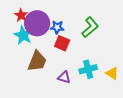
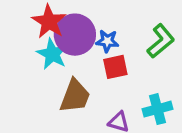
red star: (21, 15) -> (49, 22), size x1.5
red square: (62, 43) -> (115, 67), turned -35

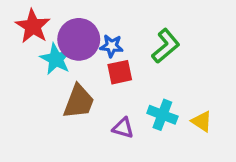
red star: (49, 22) -> (33, 26), moved
cyan cross: (158, 109) -> (162, 115), turned 36

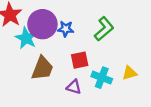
red square: (120, 72) -> (80, 60), moved
yellow triangle: (202, 121) -> (130, 73), moved, turned -49

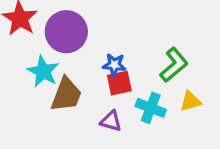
blue star: (66, 29) -> (114, 65), moved
green L-shape: (104, 29) -> (174, 65), moved
cyan star: (26, 38) -> (43, 71), moved

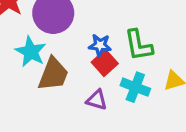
green L-shape: (174, 65) -> (139, 45), moved, turned 120
red square: (119, 83) -> (105, 63), turned -30

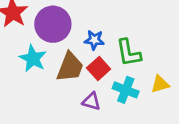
blue star: (100, 45) -> (94, 40), moved
brown trapezoid: (53, 74) -> (70, 67), moved

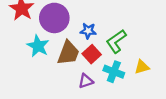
green L-shape: (129, 53) -> (116, 41), turned 65
purple triangle: (91, 101) -> (86, 81), turned -35

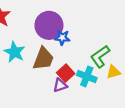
purple circle: (54, 18) -> (49, 25), moved
green L-shape: (116, 41) -> (100, 56), moved
red square: (92, 54) -> (66, 73), moved

